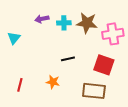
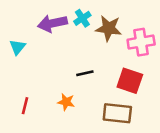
purple arrow: (42, 19) -> (52, 23), size x1.6
cyan cross: (64, 23) -> (82, 18), moved, turned -32

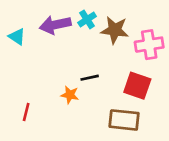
cyan triangle: (17, 47) -> (17, 37), moved, turned -35
orange star: (66, 102) -> (70, 95), moved

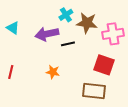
purple arrow: (55, 25) -> (47, 34), moved
black line: (90, 78) -> (68, 44), moved
red line: (26, 112) -> (11, 72), moved

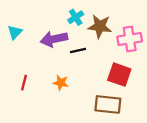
cyan triangle: (13, 28) -> (15, 32), turned 40
red line: (11, 72) -> (24, 83), moved

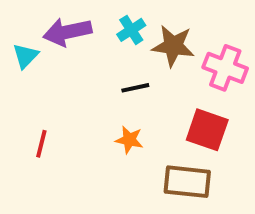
purple arrow: (54, 39) -> (67, 32), moved
pink cross: (130, 39) -> (225, 68), turned 30
orange star: (61, 83) -> (129, 140), moved

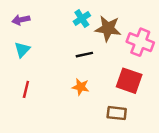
purple arrow: (67, 32) -> (21, 20), moved, size x0.6
cyan triangle: (25, 56) -> (22, 50), moved
brown rectangle: (187, 182) -> (117, 113), size x0.7

